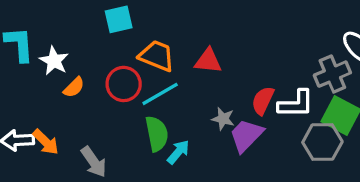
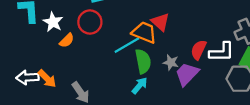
orange trapezoid: (157, 56) -> (144, 32), moved
red triangle: (208, 61) -> (160, 22), turned 36
red circle: (124, 84) -> (90, 22), moved
green semicircle: (157, 134) -> (143, 61), moved

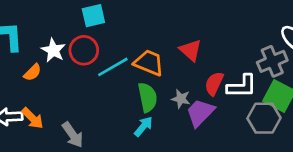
white star: (53, 22) -> (53, 50), moved
red triangle: (160, 22) -> (191, 50), moved
orange semicircle: (67, 40) -> (33, 72), moved
cyan line: (127, 45) -> (113, 67), moved

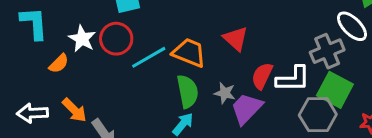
orange arrow: (33, 118) -> (74, 110), moved

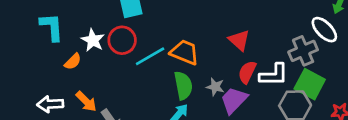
red triangle: (236, 39) -> (239, 40), moved

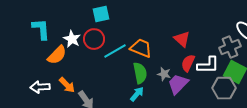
orange semicircle: (73, 62) -> (57, 55), size x1.5

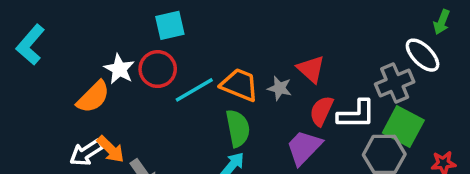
cyan L-shape: (41, 29) -> (30, 45), moved, turned -135
gray star: (164, 74) -> (280, 88), moved
white arrow: (40, 87) -> (86, 153), moved, turned -30

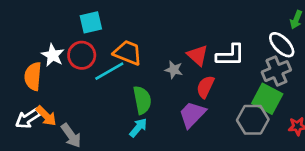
gray cross: (395, 83) -> (276, 71), moved
orange trapezoid: (240, 85) -> (128, 53), moved
orange semicircle: (93, 97) -> (33, 76), turned 140
white L-shape: (356, 114) -> (230, 55), moved

